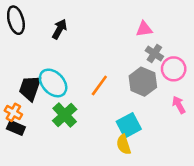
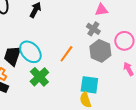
gray cross: (154, 53) -> (93, 29), moved
cyan square: (129, 125) -> (89, 85), turned 36

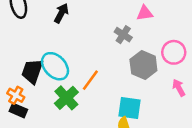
gray cross: (93, 29) -> (123, 35), moved
orange line: (66, 54) -> (90, 80), moved

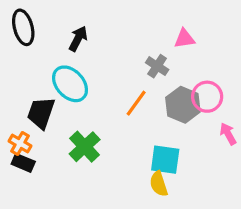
pink circle: (174, 52) -> (207, 97), moved
cyan ellipse: (55, 66) -> (70, 84), moved
orange line: (90, 80) -> (136, 103), moved

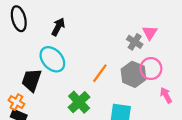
pink triangle: (185, 39) -> (150, 33), moved, turned -49
gray cross: (157, 66) -> (135, 42), moved
green cross: (85, 147) -> (79, 102), moved

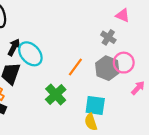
black arrow: (58, 27) -> (14, 47), moved
pink triangle: (150, 33) -> (123, 15), moved, turned -40
pink arrow: (166, 95) -> (138, 88), turned 72

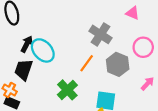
gray cross: (108, 37) -> (100, 34), moved, size x1.5
pink circle: (124, 63) -> (143, 47), moved

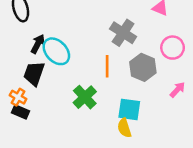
orange line: (87, 63) -> (107, 66), turned -36

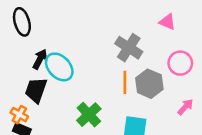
orange line: (107, 66) -> (125, 82), moved

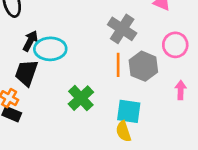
cyan ellipse: (59, 67) -> (50, 49), turned -48
pink arrow: (185, 107) -> (181, 90), turned -42

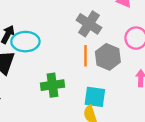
green cross: (81, 98) -> (52, 85), turned 35

